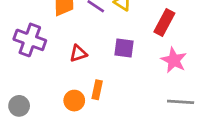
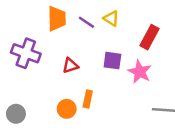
pink star: (174, 60) -> (140, 72), moved

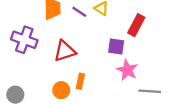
purple square: (112, 61) -> (116, 46), moved
red triangle: (70, 66) -> (65, 51), size x1.5
pink star: (140, 72) -> (127, 70), moved

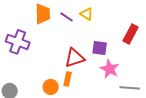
red rectangle: (136, 25) -> (131, 34), moved
red triangle: (65, 51) -> (75, 58), moved

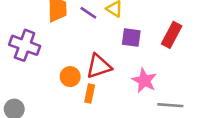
purple square: (100, 48) -> (131, 38), moved
orange circle: (51, 87) -> (70, 77), moved

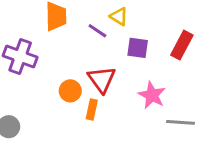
purple line: (88, 13) -> (97, 31), moved
red triangle: (99, 66) -> (102, 79), turned -48

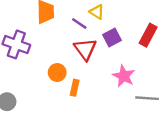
purple square: (138, 48) -> (112, 37), turned -36
red triangle: (102, 79) -> (85, 49), moved

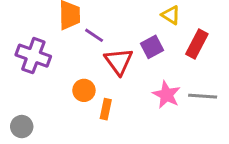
yellow triangle: (97, 12) -> (171, 15), moved
purple line: (79, 23) -> (94, 35), moved
gray line: (147, 98) -> (203, 96), moved

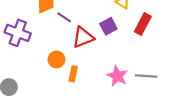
red triangle: (119, 61) -> (83, 37), turned 45
pink star: (166, 95) -> (117, 76), moved
gray line: (203, 96) -> (146, 76), moved

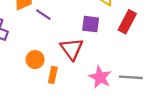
purple square: (108, 26) -> (91, 24), turned 35
red triangle: (83, 37) -> (72, 49), moved, turned -45

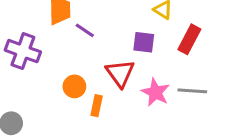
pink star: (100, 77) -> (155, 92), moved
gray line: (131, 77) -> (192, 91), moved

